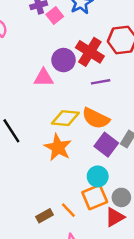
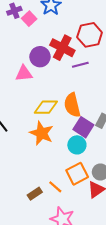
purple line: (101, 82) -> (80, 65), moved
orange semicircle: (96, 118) -> (72, 105), turned 55
cyan circle: (98, 176) -> (77, 145), moved

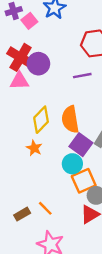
red cross: (62, 48) -> (21, 57), moved
yellow diamond: (46, 107) -> (41, 120), turned -50
orange star: (42, 133) -> (34, 148), size x0.6
orange square: (77, 174) -> (84, 181), moved

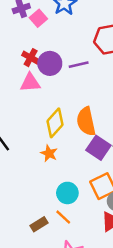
red cross: (21, 57) -> (31, 58), size x0.6
purple line: (82, 76) -> (79, 65), moved
cyan circle: (72, 164) -> (67, 193), moved

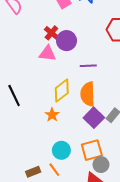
purple line: (79, 65) -> (88, 66), moved

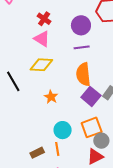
purple circle: (66, 41) -> (81, 25), moved
pink triangle: (47, 53) -> (42, 39), turned 30
yellow diamond: (62, 91) -> (41, 65), moved, turned 45
orange line: (54, 170) -> (57, 149), turned 32

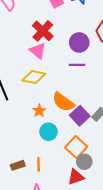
red cross: (44, 19) -> (43, 31), size x1.5
orange semicircle: (83, 74) -> (63, 102), moved, turned -55
orange square: (92, 127) -> (76, 147), turned -35
cyan circle: (63, 130) -> (49, 132), moved

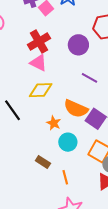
red cross: (43, 31) -> (39, 42), turned 30
purple line: (77, 65) -> (89, 78), moved, turned 42
brown rectangle: (18, 165) -> (43, 162), moved, turned 64

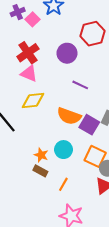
orange star: (54, 123) -> (41, 155), moved
orange line: (65, 177) -> (63, 184), turned 48

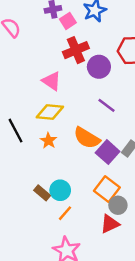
red cross: (28, 53) -> (76, 50), moved
cyan circle: (64, 150) -> (60, 190), moved
orange star: (41, 155) -> (48, 141), moved

